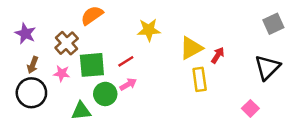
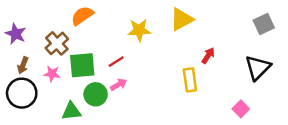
yellow triangle: (191, 48) -> (182, 19), moved

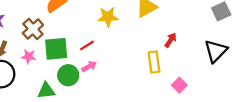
pink square: (241, 109) -> (179, 85), moved

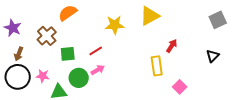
green square: (56, 49) -> (68, 54), size x0.7
black triangle: (216, 51) -> (213, 56), size x0.6
pink star: (29, 57) -> (43, 76), moved

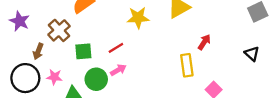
brown arrow: (19, 54) -> (38, 51), moved
black triangle: (213, 56) -> (252, 54), turned -32

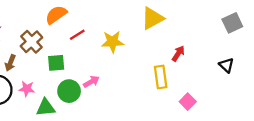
yellow star: (138, 18) -> (112, 42), moved
red line: (116, 48) -> (77, 35), moved

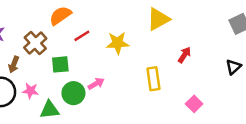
black triangle: (226, 65) -> (233, 67), turned 35
yellow rectangle: (161, 77) -> (153, 79), moved

